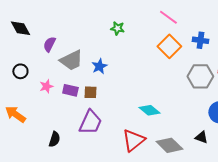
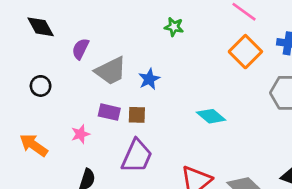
pink star: (46, 86) -> (80, 134), moved
cyan diamond: (149, 110) -> (211, 116), moved

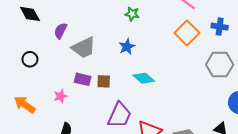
blue star: (149, 79) -> (127, 47), moved
cyan diamond: (211, 116) -> (144, 78), moved
purple trapezoid: (137, 156) -> (120, 115), moved

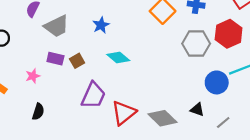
brown square: (104, 81) -> (77, 61), turned -32

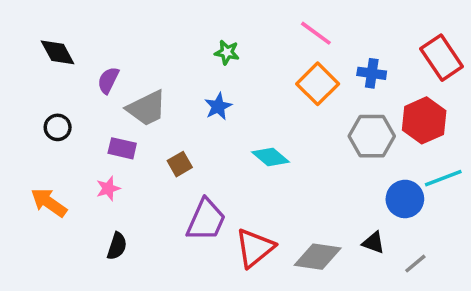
cyan diamond: (118, 58) -> (271, 157), moved
purple rectangle: (55, 59) -> (122, 148), moved
gray diamond: (163, 118) -> (318, 257), turned -36

